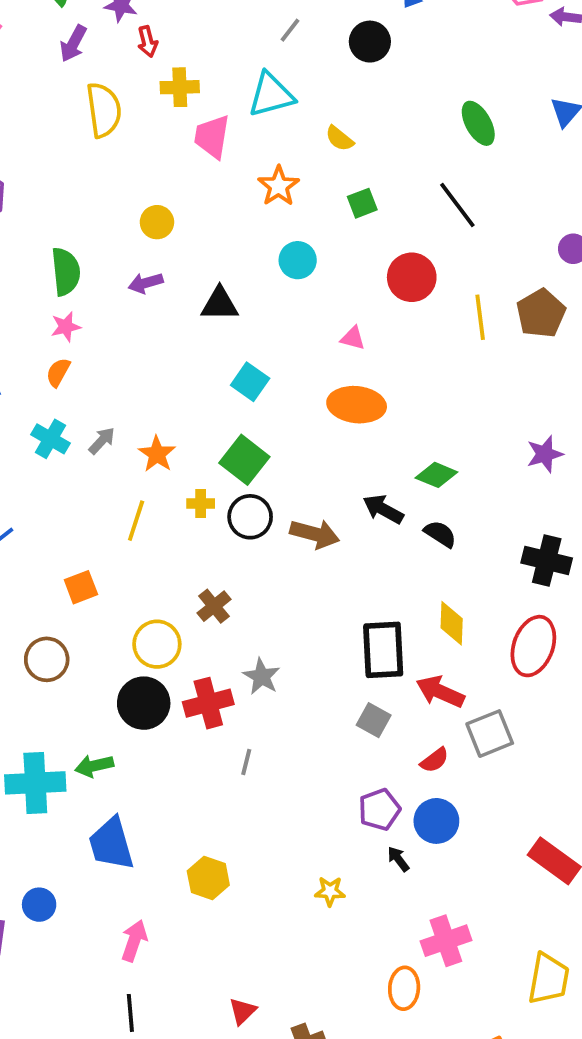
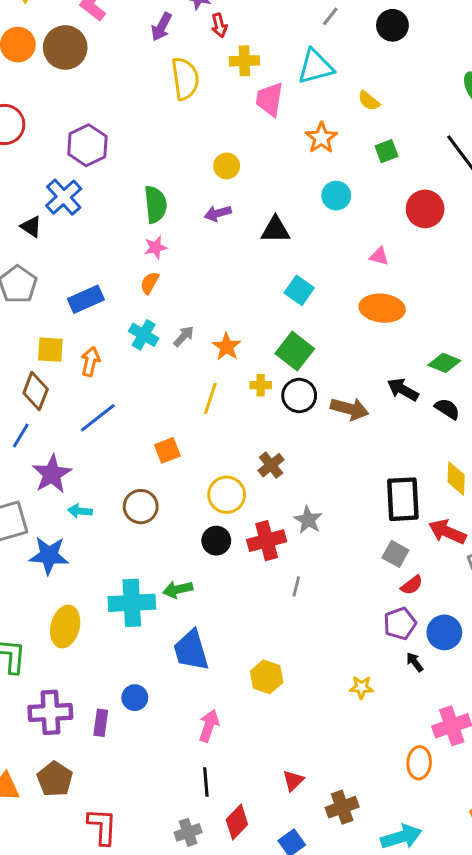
black circle: (144, 703) -> (216, 541), size x0.7
red semicircle: (435, 760) -> (412, 585), moved

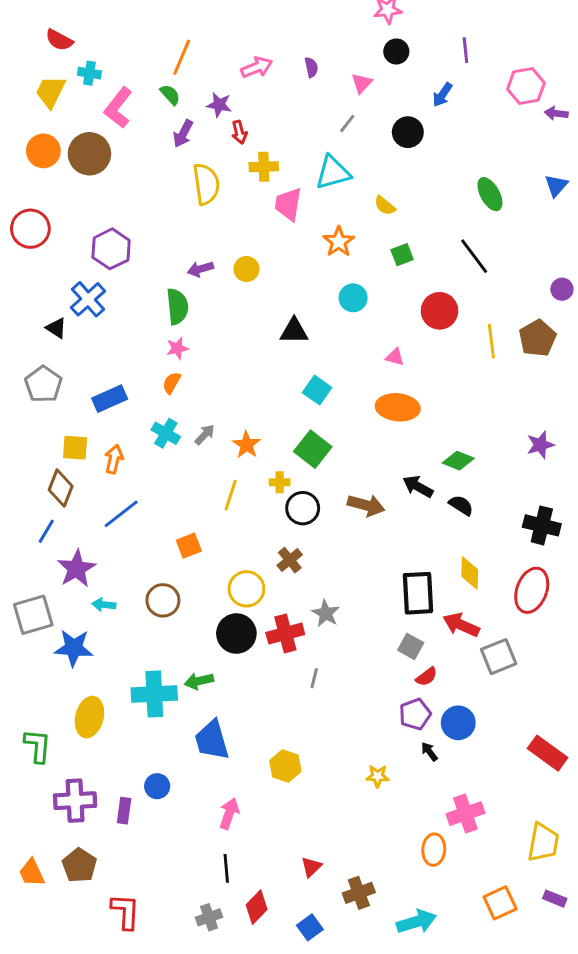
purple arrow: (218, 213) -> (200, 269), moved
black circle: (299, 395) -> (303, 508), moved
black circle: (216, 541) -> (236, 633), size x1.4

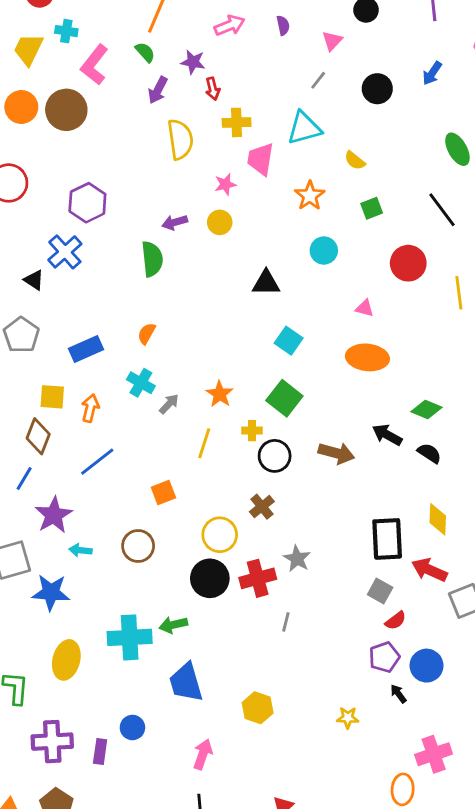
blue arrow: (442, 95) -> (432, 73), moved
pink star: (177, 348) -> (225, 184), moved
gray arrow: (205, 435) -> (169, 404), moved

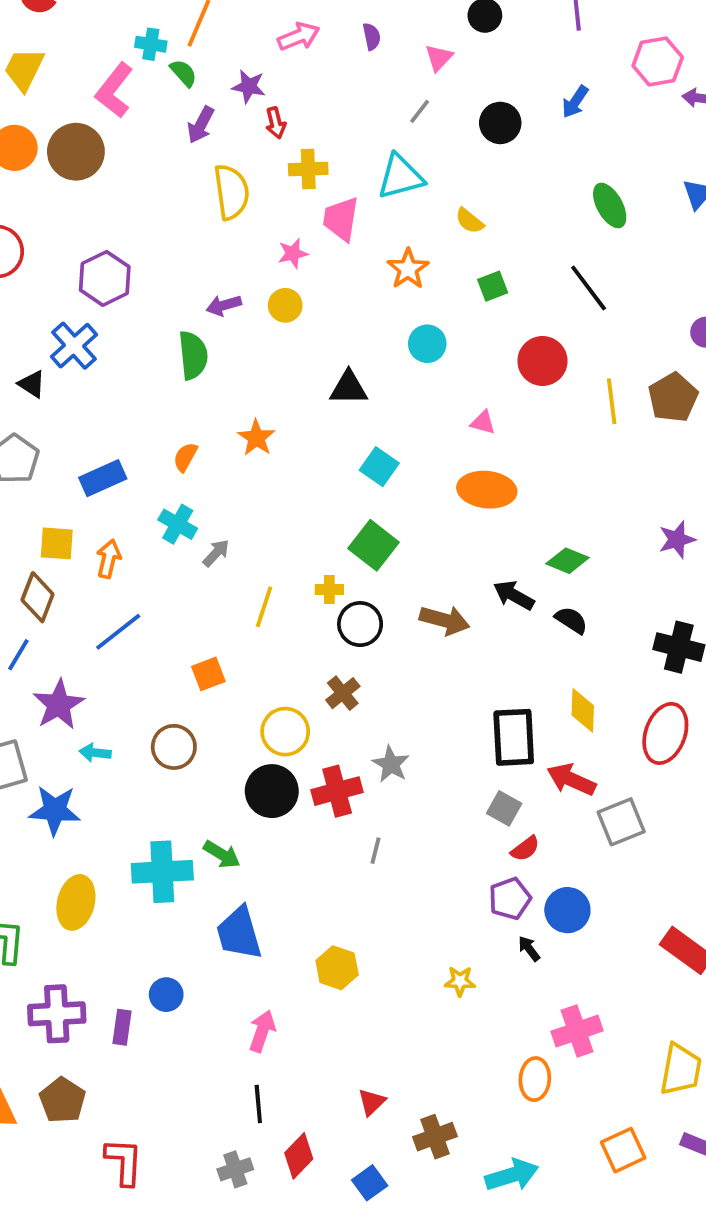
cyan cross: (66, 31) -> (151, 44), moved
orange star: (220, 394) -> (256, 438), moved
green arrow: (173, 625) -> (222, 854), turned -136

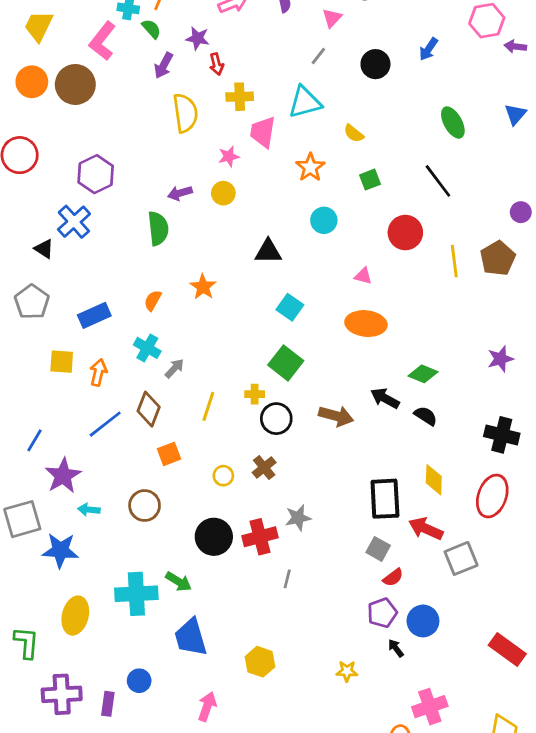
brown diamond: (38, 597) -> (149, 409), moved
yellow circle: (285, 732) -> (223, 476), moved, size x0.6
gray star: (391, 764) -> (298, 518), turned 30

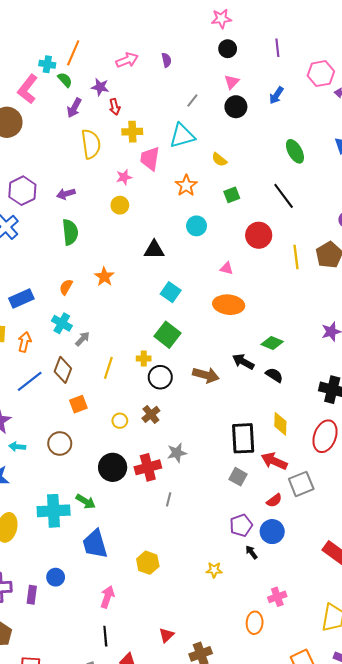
pink triangle: (332, 18) -> (232, 82), moved
purple arrow: (180, 193) -> (66, 194), moved
red semicircle: (393, 578) -> (274, 500), moved
pink cross: (430, 707) -> (277, 597), size x0.7

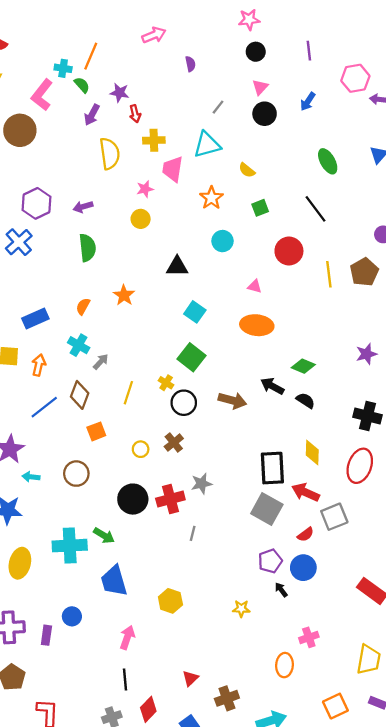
pink arrow: (127, 60) -> (154, 35), moved
yellow cross: (144, 359) -> (166, 383), turned 32
gray square: (238, 477) -> (267, 509), size x1.6

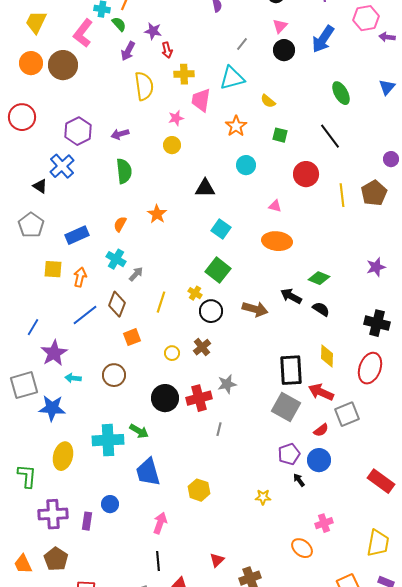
blue arrow: (308, 102) -> (323, 39), size x1.6
green square: (260, 208) -> (280, 135), turned 35
orange ellipse: (284, 665) -> (302, 548), turned -55

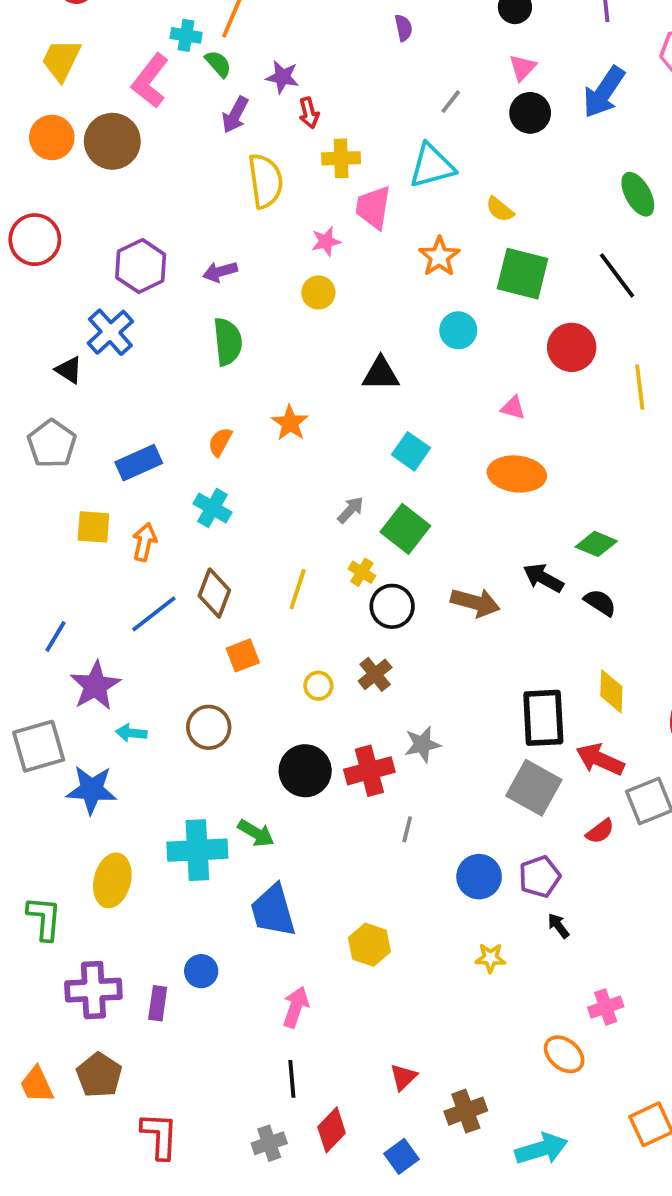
green square: (280, 135) -> (523, 274), size x1.8
gray arrow: (136, 274) -> (350, 510), moved
blue circle: (319, 460) -> (479, 877), moved

